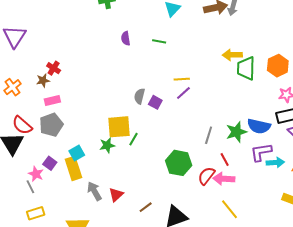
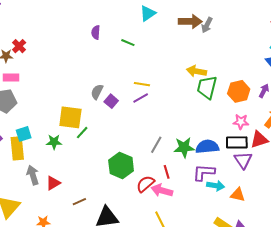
blue semicircle: (259, 126) -> (207, 147), turned 150
green star: (107, 145) -> (54, 142), moved

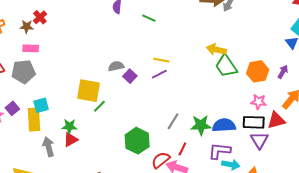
green trapezoid: (207, 87) -> (226, 66), turned -50
gray semicircle: (97, 92) -> (116, 66), turned 49
green star: (54, 142) -> (69, 126), moved
red line: (167, 172) -> (182, 149), turned 40
red triangle: (53, 183) -> (71, 140), moved

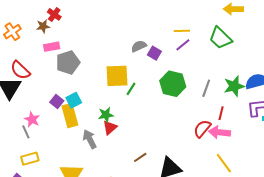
green trapezoid: (226, 66) -> (220, 38), moved
gray pentagon: (23, 72) -> (68, 63), moved
purple square: (12, 108) -> (57, 101), moved
green hexagon: (137, 141) -> (173, 84), moved

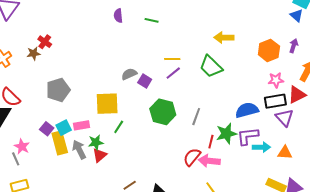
pink rectangle: (52, 47) -> (82, 125), moved
green star: (234, 86) -> (226, 134), moved
green line: (131, 89) -> (119, 127), moved
gray arrow: (90, 139) -> (79, 150), moved

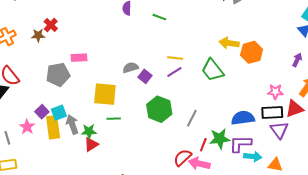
orange hexagon: (269, 50) -> (252, 52), moved
pink rectangle: (82, 125) -> (79, 58), moved
green line: (119, 127) -> (114, 119), turned 48
pink star: (22, 146) -> (27, 127), moved
gray arrow: (79, 150) -> (72, 124), moved

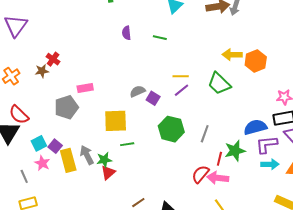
cyan square: (59, 113) -> (39, 143), moved
purple L-shape: (240, 144) -> (267, 144), moved

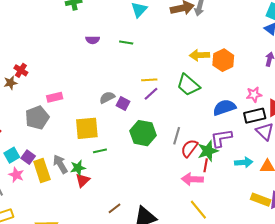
purple semicircle: (126, 33) -> (93, 40), turned -80
blue semicircle: (255, 127) -> (224, 107), moved
purple L-shape: (267, 144) -> (221, 138), moved
red line: (219, 159) -> (206, 165), moved
red semicircle: (200, 174) -> (189, 148), moved

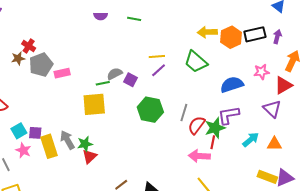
black rectangle: (255, 116) -> (255, 34), moved
gray pentagon: (37, 118) -> (41, 65), moved
green line: (100, 151) -> (103, 83), moved
purple square: (28, 157) -> (35, 133), turned -32
cyan arrow: (244, 162) -> (251, 140), turned -36

